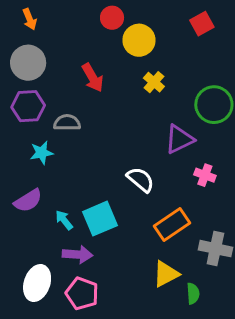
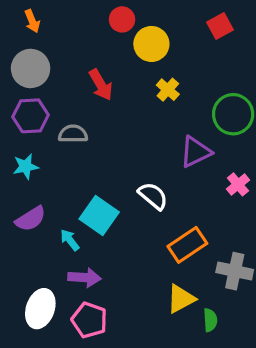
cyan star: (42, 153) -> (26, 166), moved
pink cross: (205, 175) -> (238, 184), moved, turned 30
cyan square: (100, 219) -> (99, 215), moved, turned -32

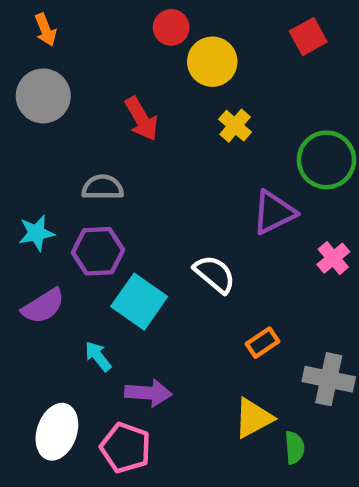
purple hexagon: (31, 116) -> (98, 251), moved
cyan arrow: (70, 240) -> (98, 356), moved
orange rectangle: (187, 245) -> (263, 343), size x0.6
purple arrow: (84, 278) -> (148, 393), moved

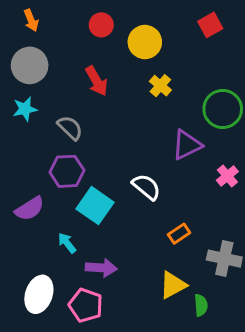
red circle: (171, 27) -> (101, 25), moved
gray semicircle: (103, 187) -> (70, 128), turned 44
cyan star: (36, 233) -> (25, 109), moved

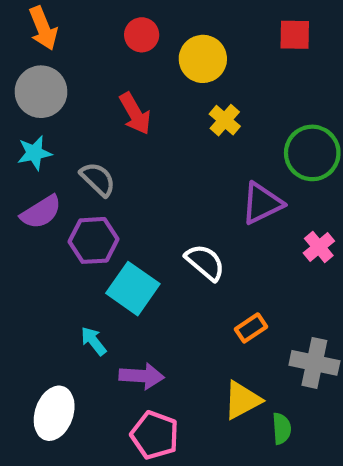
orange arrow: (31, 20) -> (43, 28), size x1.4
red square: (210, 25) -> (295, 35), turned 30
purple semicircle: (30, 209) -> (41, 212), moved
pink pentagon: (86, 305) -> (155, 435), moved

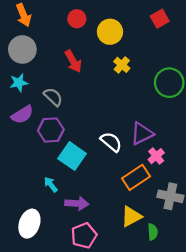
red square: (295, 35) -> (160, 19), turned -30
purple triangle: (262, 203) -> (142, 134), moved
pink cross: (319, 247) -> (156, 156), moved
orange rectangle: (251, 328) -> (136, 177), size x1.6
pink pentagon: (155, 435) -> (84, 235), turned 30

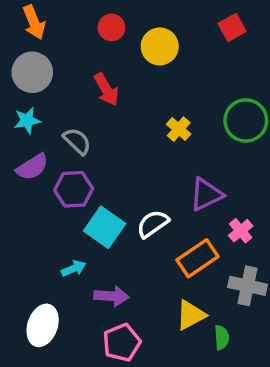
yellow cross: (122, 65) -> (179, 129), moved
white semicircle: (111, 142) -> (153, 224), moved, turned -75
pink cross: (156, 156) -> (241, 231), moved
cyan arrow: (51, 185) -> (74, 269), turned 105

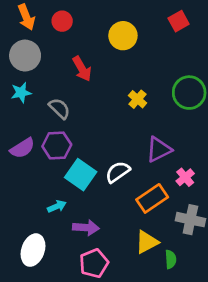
red circle: (111, 27) -> (62, 21), moved
purple semicircle: (32, 167) -> (22, 148), moved

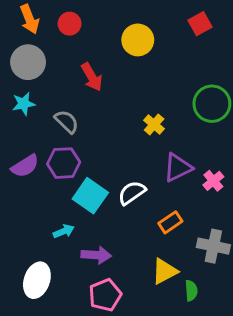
yellow cross: (138, 99) -> (154, 124), moved
pink cross: (185, 177) -> (213, 181), moved
orange rectangle: (152, 198) -> (170, 222), size x0.7

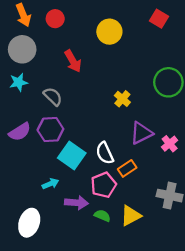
red square: (200, 24) -> (159, 19), turned -30
white semicircle: (132, 193) -> (105, 153), turned -80
orange rectangle: (170, 222) -> (127, 168), moved
green semicircle: (191, 291) -> (102, 216), moved, turned -63
pink pentagon: (105, 295) -> (104, 185), moved

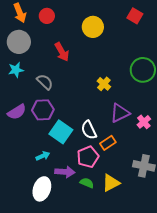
white ellipse: (29, 223) -> (42, 189), moved

